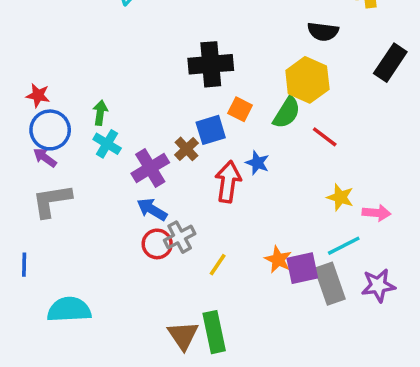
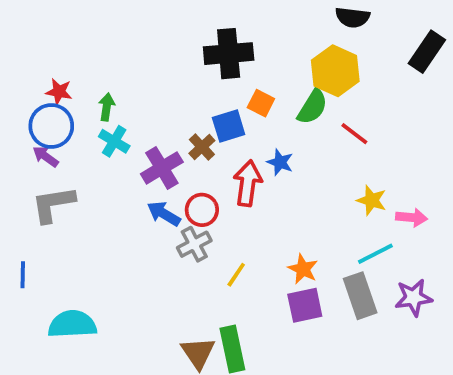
red star: (38, 95) -> (59, 92), moved
red circle: (157, 244) -> (202, 210), moved
purple square: (302, 268) -> (305, 305), moved

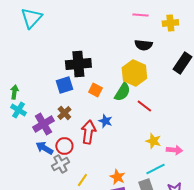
blue square: (229, 126) -> (64, 85), moved

